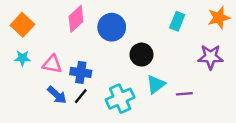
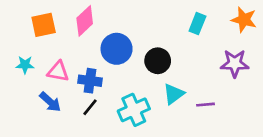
orange star: (219, 18) -> (244, 20), turned 30
orange square: (22, 25) -> (44, 25), moved, turned 35
blue circle: (112, 27) -> (117, 49), moved
blue arrow: (57, 95) -> (50, 102), moved

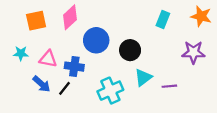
black line: (90, 107) -> (64, 88), moved

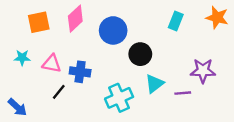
blue circle: (96, 40) -> (113, 30), moved
purple star: (193, 52) -> (203, 71), moved
blue arrow: (42, 84) -> (17, 107), moved
black line: (64, 88) -> (59, 92), moved

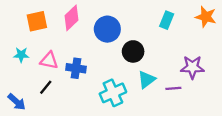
black line: (59, 92) -> (46, 87), moved

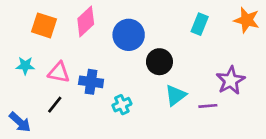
orange square: (37, 21) -> (44, 25), turned 30
purple star: (192, 67) -> (231, 80), turned -30
cyan cross: (113, 93) -> (122, 105), moved, size x0.6

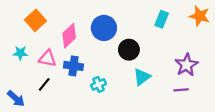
pink diamond: (86, 21) -> (69, 36), moved
orange square: (44, 25) -> (35, 20), turned 30
purple line: (208, 106) -> (181, 90), moved

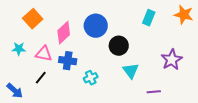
cyan triangle: (142, 77) -> (131, 71), turned -30
purple line: (181, 90) -> (154, 92), moved

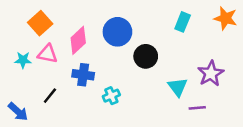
pink triangle: (44, 54) -> (47, 54), moved
cyan triangle: (131, 71) -> (178, 87), moved
purple line: (154, 92) -> (197, 108), moved

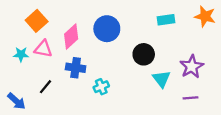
cyan rectangle: (183, 22) -> (166, 20), turned 60
black circle: (146, 56) -> (144, 54), moved
purple line: (197, 108) -> (191, 98), moved

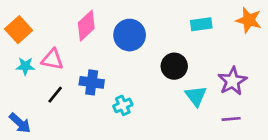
orange square: (37, 21) -> (19, 30), moved
pink diamond: (71, 36) -> (86, 26), moved
black line: (45, 87) -> (55, 95), moved

